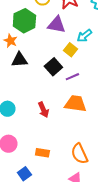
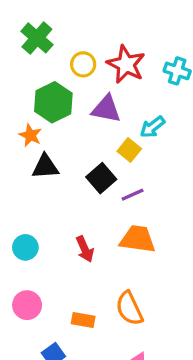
orange semicircle: (79, 154) -> (129, 308), moved

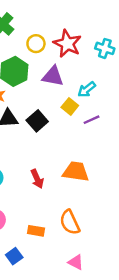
black square: (101, 178) -> (37, 121), moved
purple line: (133, 195) -> (91, 120), moved

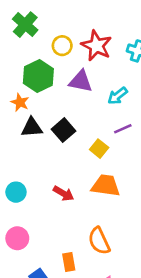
yellow square: (70, 106) -> (99, 149), moved
red arrow: (37, 179) -> (63, 193), turned -36
orange rectangle: (36, 231) -> (69, 262), moved, turned 70

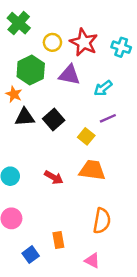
orange semicircle: (99, 241) -> (102, 221), moved, turned -145

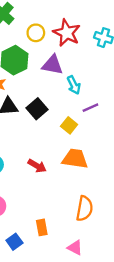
cyan arrow: (103, 88) -> (74, 85), moved, turned -78

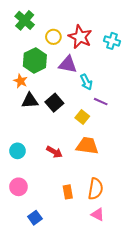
purple line: (90, 108) -> (101, 102), turned 48
orange rectangle: (42, 227) -> (68, 192), moved
pink triangle: (75, 248) -> (98, 215), moved

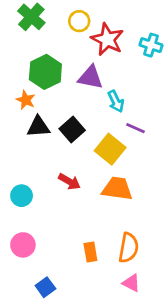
yellow circle: (53, 37) -> (79, 21), moved
yellow square: (82, 117) -> (110, 149), size x1.5
red arrow: (54, 152) -> (69, 182), moved

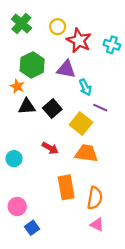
pink circle: (23, 245) -> (17, 206), moved
orange rectangle: (90, 252) -> (66, 187), moved, size x1.6

